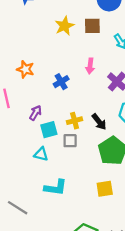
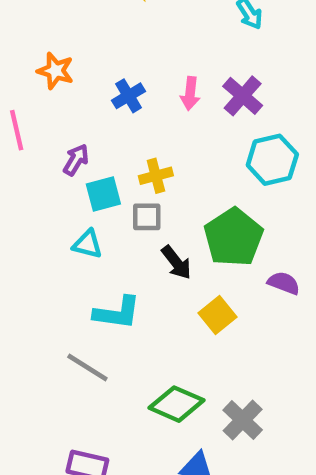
pink arrow: (90, 66) -> (190, 94), moved
black arrow: (99, 122) -> (176, 262), moved
yellow square: (105, 189) -> (218, 315), turned -30
gray line: (18, 208) -> (87, 368), moved

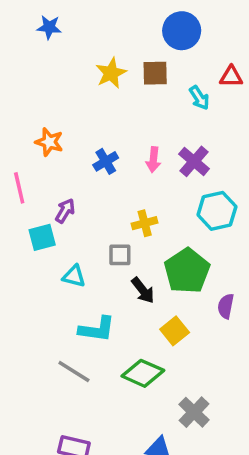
yellow cross: (156, 176) -> (145, 223), moved
cyan square: (103, 194) -> (42, 237), moved
purple semicircle: (284, 283) -> (226, 306), turned -100
green diamond: (176, 404) -> (143, 373), moved

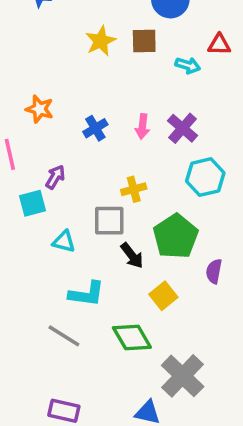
cyan arrow: (199, 98) -> (188, 65), turned -40
gray square: (120, 255) -> (109, 221), size x1.4
green diamond: (143, 373) -> (132, 338), turned 36
gray cross: (194, 412) -> (183, 376), size x1.4

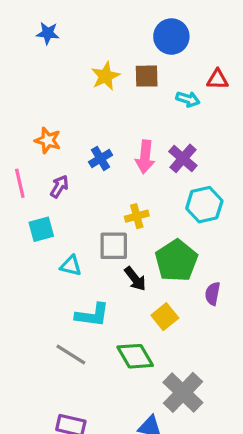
pink arrow: (142, 126) -> (145, 157), size x1.4
purple arrow: (55, 177) -> (59, 186), moved

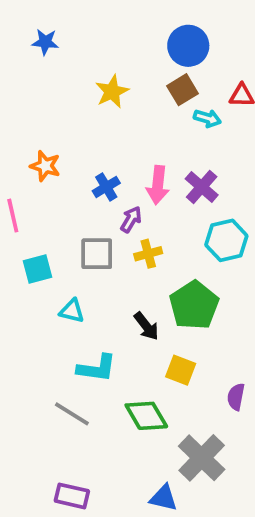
brown square: (147, 76) -> (183, 90), moved, turned -30
purple arrow: (59, 186) -> (131, 219), moved
gray square: (114, 246) -> (97, 254), moved
purple semicircle: (213, 294) -> (236, 397), moved
yellow square: (165, 317) -> (181, 370), turned -30

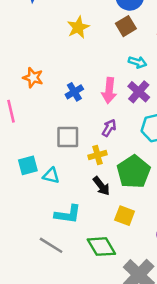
cyan arrow: (207, 118) -> (137, 62), moved
purple arrow: (131, 219) -> (109, 128), moved
yellow cross: (148, 254) -> (97, 155), moved
cyan square: (38, 269) -> (28, 165), moved

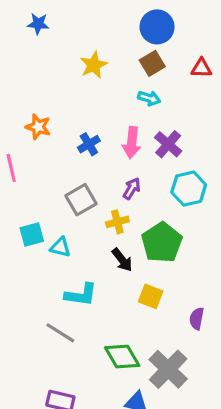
cyan arrow: (137, 62) -> (149, 98), moved
gray square: (68, 137) -> (81, 200), turned -30
green diamond: (101, 247) -> (122, 357), moved

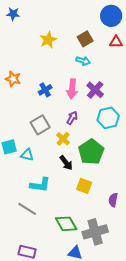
blue circle: (157, 27) -> (111, 16), moved
yellow cross: (117, 222) -> (63, 139), turned -32
gray cross: (168, 369) -> (95, 232), turned 30

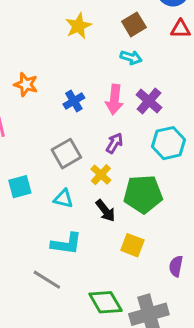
green pentagon: (91, 152) -> (143, 194), turned 30
cyan triangle: (27, 155) -> (63, 199), moved

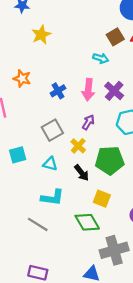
brown square: (134, 24) -> (115, 37), moved
yellow star: (78, 26) -> (41, 35), moved
green diamond: (105, 302) -> (87, 222), moved

